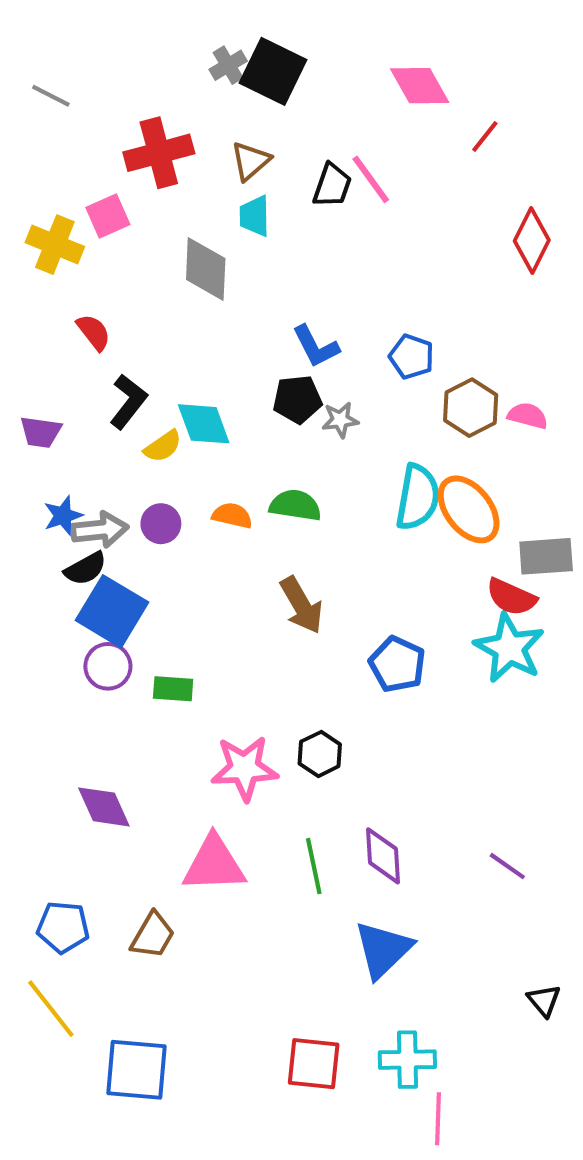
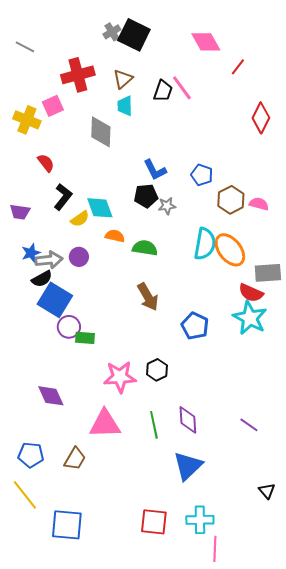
orange semicircle: (232, 516) -> (115, 236), moved
purple circle: (108, 666) -> (69, 327), moved

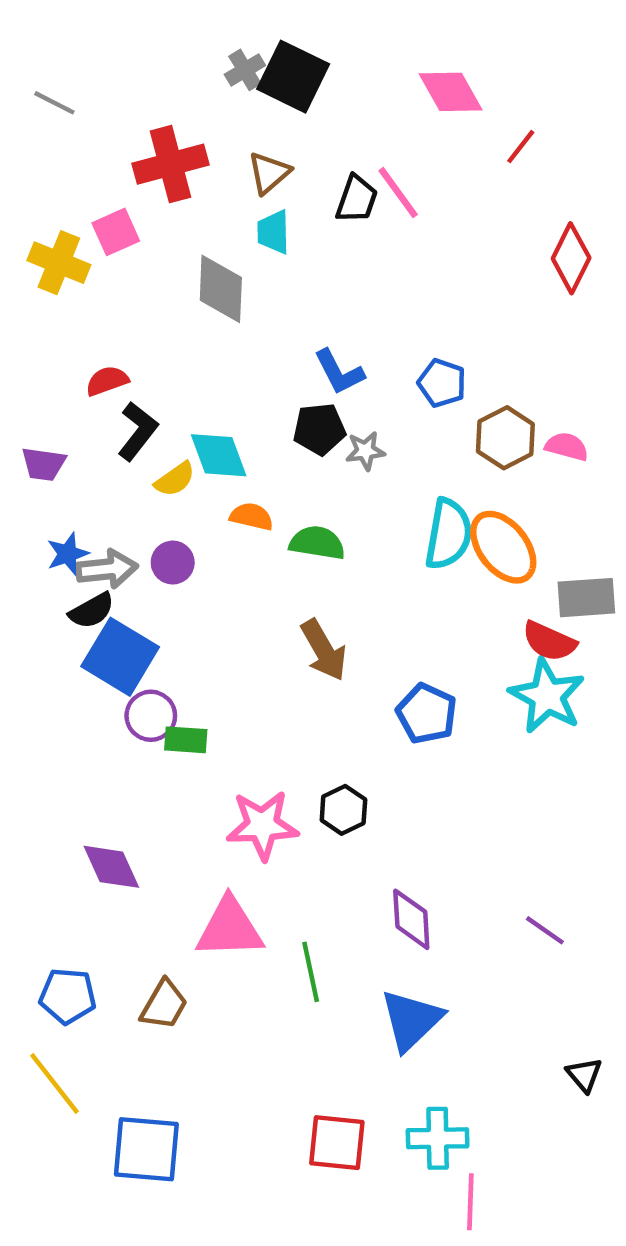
red semicircle: (46, 163) -> (107, 381), moved, turned -72
green line: (154, 425) -> (311, 972), moved

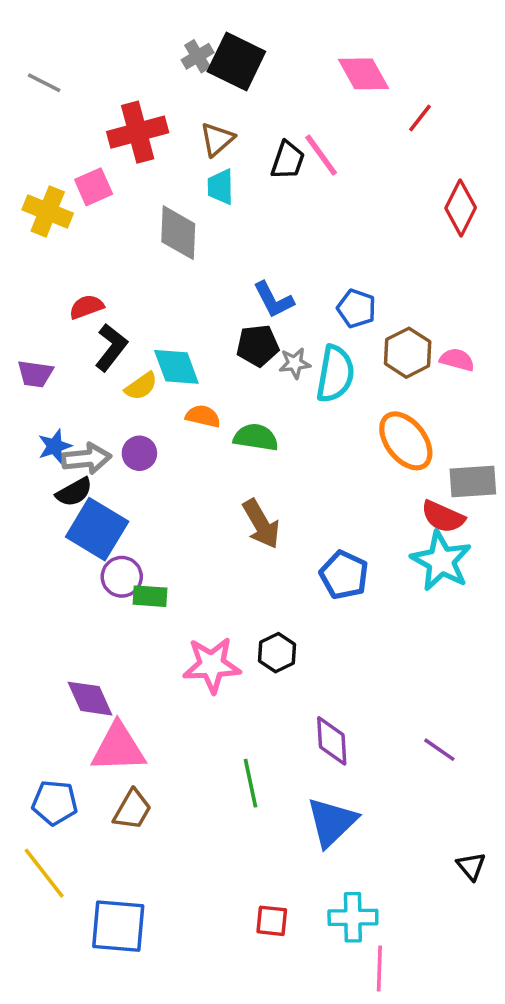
cyan semicircle: (449, 534) -> (335, 374), moved
pink triangle: (230, 928) -> (118, 748), moved
red square: (337, 1143) -> (272, 921), size x0.7

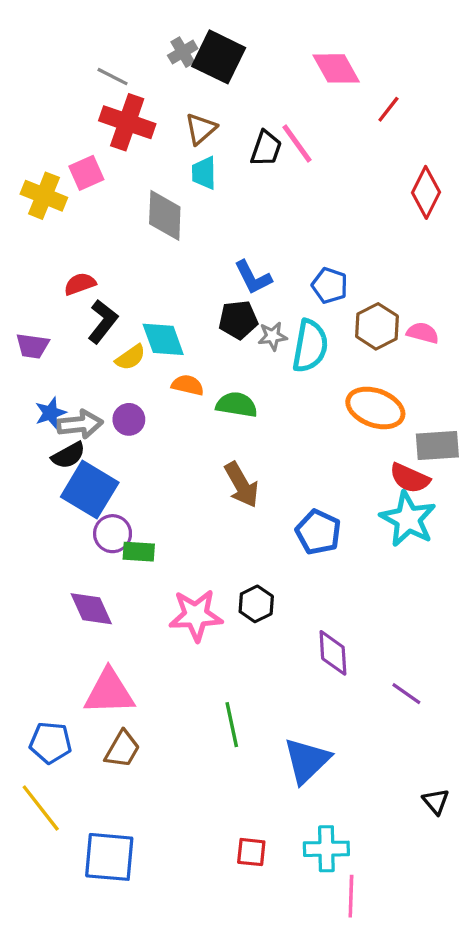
gray line: (44, 83) -> (113, 77), moved
red cross: (138, 132) -> (127, 122), turned 34
orange ellipse: (406, 441) -> (375, 408), turned -32
purple diamond: (90, 699) -> (91, 609), moved
purple diamond: (332, 741) -> (333, 653), moved

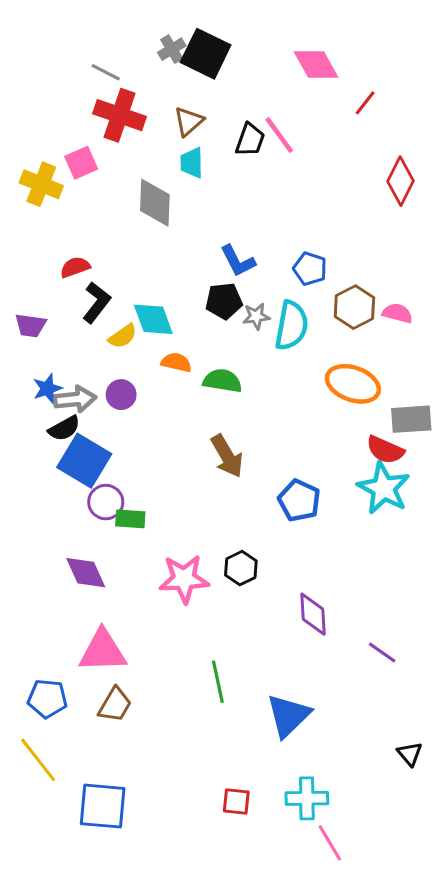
pink line: (351, 896) -> (330, 843), turned -33

